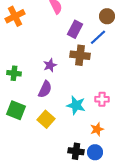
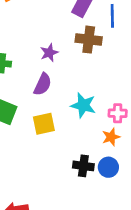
blue line: (98, 37) -> (112, 16), turned -48
pink cross: (102, 99) -> (118, 113), moved
yellow square: (46, 119) -> (44, 124), turned 36

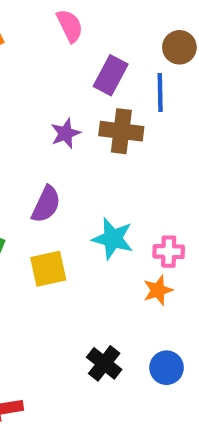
purple star: (49, 53) -> (65, 133), moved
black cross: (83, 166) -> (104, 363), moved, turned 30
blue circle: (108, 167) -> (167, 368), moved

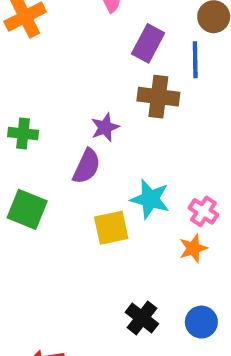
purple star: (65, 133) -> (105, 127), moved
pink cross: (169, 252) -> (203, 211), turned 32
yellow square: (48, 269) -> (111, 228), moved

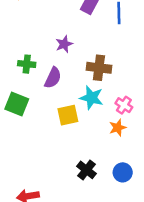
brown cross: (158, 97) -> (99, 68), moved
purple star: (105, 127) -> (64, 44), moved
green cross: (23, 134) -> (27, 64), moved

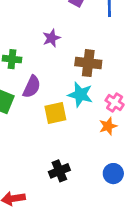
purple semicircle: (53, 78) -> (32, 87), moved
black cross: (87, 170) -> (59, 171), moved, turned 30

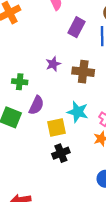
brown cross: (88, 63) -> (83, 72), moved
black cross: (59, 171) -> (61, 153), moved

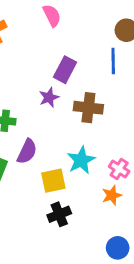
purple rectangle: (77, 27) -> (65, 70), moved
cyan star: (78, 112) -> (81, 160), turned 30

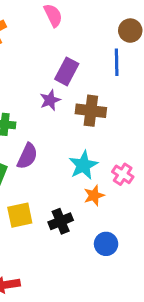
yellow square: (53, 181) -> (20, 215), moved
orange star: (112, 195) -> (94, 195), moved
blue circle: (118, 248) -> (106, 244), moved

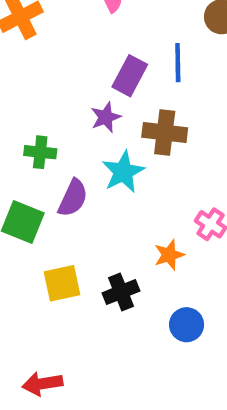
blue line: (117, 62) -> (178, 63), moved
cyan star: (83, 165) -> (123, 172), moved

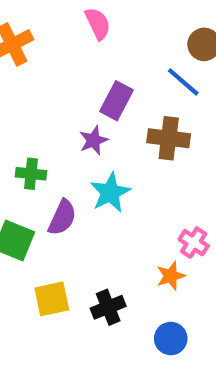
blue line: (178, 63) -> (183, 82), moved, turned -48
brown cross: (165, 133) -> (169, 138), moved
orange star: (169, 255) -> (171, 276), moved

